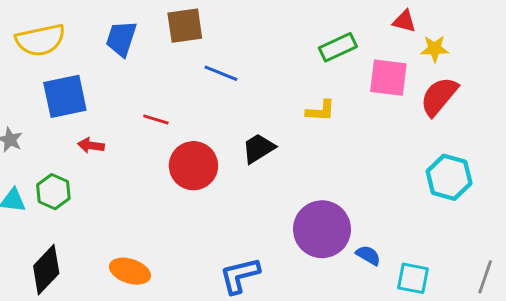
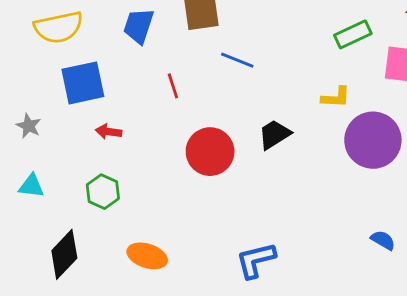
red line: (156, 119) -> (173, 86), moved, turned 55
green hexagon: (53, 192) -> (103, 192), moved
purple circle: (322, 229) -> (373, 140), moved

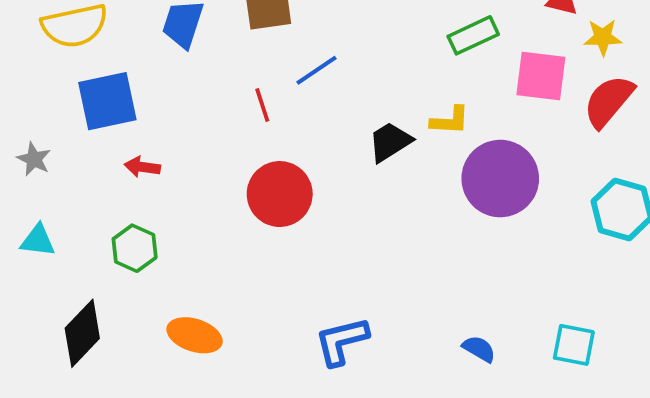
blue line: (237, 60) -> (316, 70), turned -56
red line: (173, 86) -> (262, 105), moved
black trapezoid: (274, 134) -> (390, 142), moved
blue semicircle: (383, 240) -> (479, 349), moved

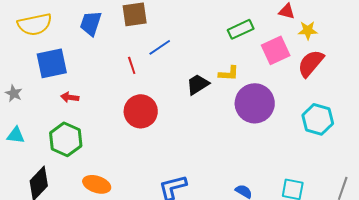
pink square: (541, 76) -> (276, 50), turned -32
green hexagon: (135, 248) -> (66, 139), size x1.4

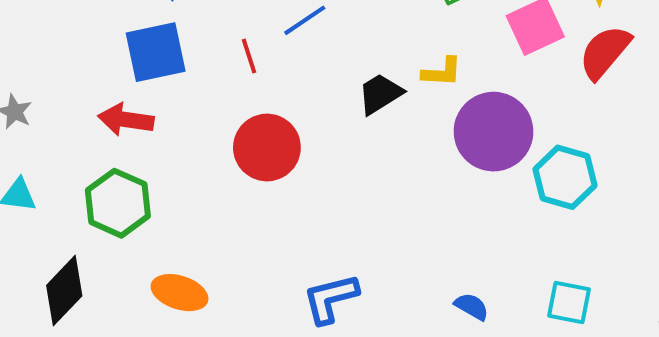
blue square: (52, 63) -> (156, 52), moved
red arrow: (70, 97) -> (126, 120), size x1.5
cyan hexagon: (318, 119) -> (565, 177), moved

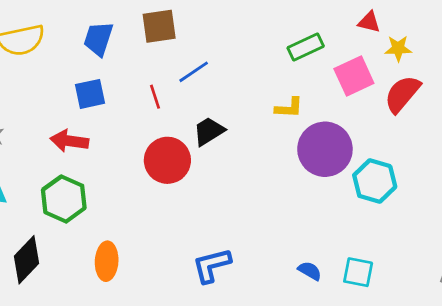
blue square: (156, 52) -> (90, 94), size x0.7
black trapezoid: (380, 94) -> (209, 131), moved
orange ellipse: (179, 293) -> (107, 261), turned 75
cyan square: (569, 303) -> (358, 272), moved

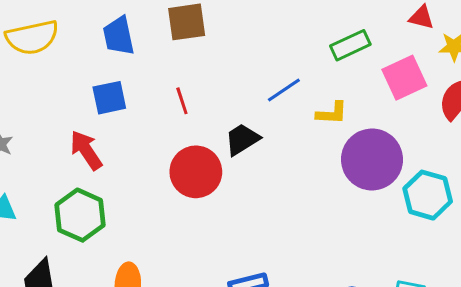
blue trapezoid: (98, 39) -> (119, 36), turned -30
blue line: (194, 72) -> (284, 90), moved
red arrow: (69, 141) -> (86, 150), turned 48

